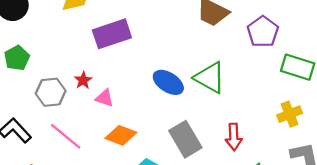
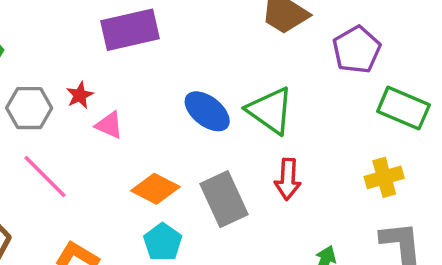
orange diamond: (121, 135) -> (155, 189), moved
red arrow: (234, 137) -> (288, 179), moved

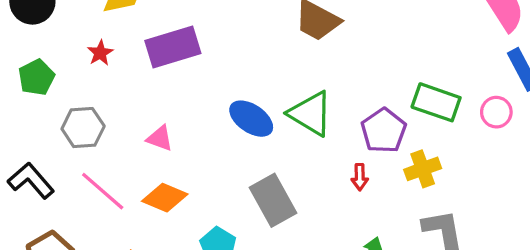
purple pentagon: (357, 50) -> (384, 131), moved
red star: (80, 95) -> (100, 53), moved
red arrow: (288, 179) -> (360, 177), moved, size x0.7
orange diamond: (155, 189) -> (165, 198), moved

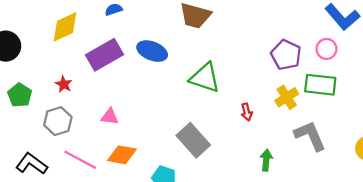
red star: (100, 53) -> (64, 84), moved
green rectangle: (436, 102) -> (320, 85), moved
blue ellipse: (251, 119) -> (152, 51), moved
purple pentagon: (384, 131) -> (286, 55), moved

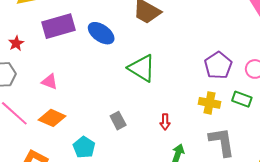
green rectangle: (320, 85) -> (242, 99), size x0.7
yellow cross: (287, 97) -> (210, 103), turned 30
red arrow: (247, 112) -> (165, 122), moved
gray rectangle: (193, 140) -> (118, 121), size x0.6

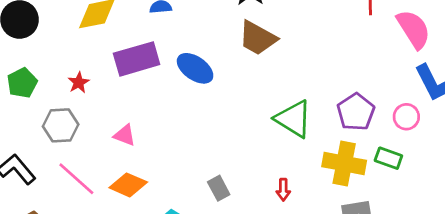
green triangle: (142, 68) -> (293, 119), moved
yellow cross: (210, 103) -> (344, 163), size x1.4

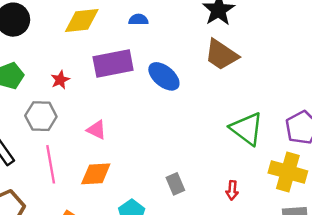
pink line: (76, 179) -> (51, 164), turned 33
orange diamond: (128, 185) -> (96, 174), turned -32

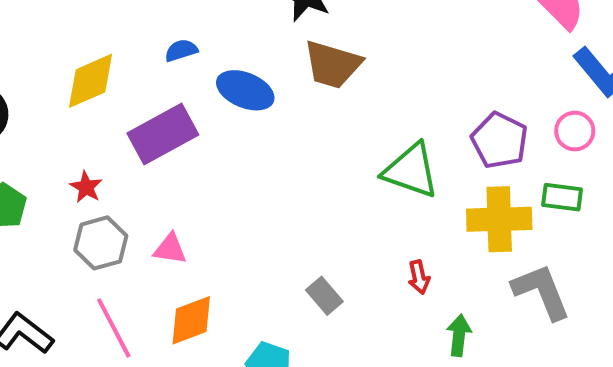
blue ellipse: (164, 76) -> (245, 90), moved
gray hexagon: (41, 116) -> (101, 243), moved

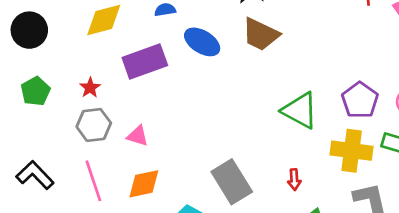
gray rectangle: (324, 296) -> (232, 182), size x1.8

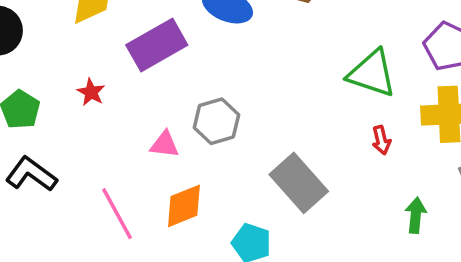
gray hexagon: (94, 125) -> (216, 121), moved
black L-shape: (35, 175) -> (31, 174), moved
red arrow: (294, 180) -> (381, 140), moved

